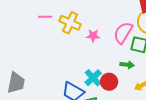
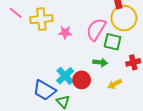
pink line: (45, 17) -> (16, 13), turned 40
yellow cross: (70, 23) -> (41, 19), turned -30

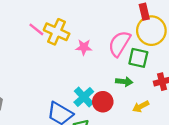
pink line: (16, 13) -> (36, 29), moved
yellow cross: (41, 19) -> (57, 32), turned 30

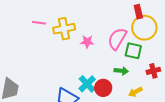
pink line: (36, 29) -> (39, 23), moved, turned -32
yellow cross: (57, 32) -> (64, 29), turned -35

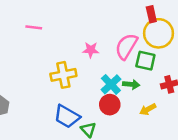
yellow cross: (64, 29) -> (63, 75), moved
cyan cross: (87, 84) -> (111, 84), moved

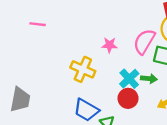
pink line: (34, 27) -> (38, 24), moved
yellow cross: (63, 75) -> (83, 69), turned 35

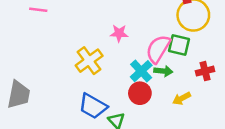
pink semicircle: (144, 42) -> (158, 49), moved
yellow cross: (83, 69) -> (89, 61), turned 30

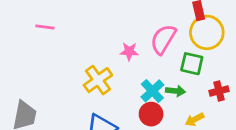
pink semicircle: (158, 49) -> (163, 39), moved

